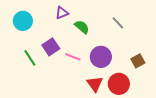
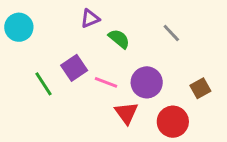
cyan circle: (23, 21) -> (19, 27), moved
red triangle: (95, 84) -> (126, 113), moved

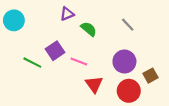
purple circle: (147, 82) -> (124, 62), moved
green line: (44, 84) -> (32, 63), turned -30
brown square: (200, 88) -> (150, 76), moved

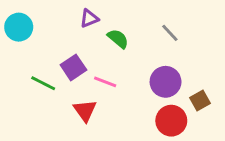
red triangle: (94, 84) -> (85, 111), moved

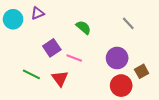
purple triangle: (89, 18) -> (38, 13), moved
gray line: (170, 33) -> (128, 23), moved
green line: (43, 83) -> (31, 74), moved

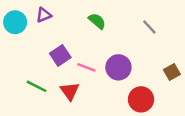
green semicircle: (83, 27) -> (97, 21), moved
purple circle: (117, 58) -> (118, 67), moved
brown square: (142, 71) -> (172, 72), moved

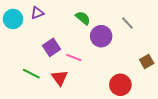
purple circle: (118, 67) -> (101, 36), moved

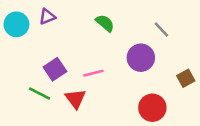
purple circle: (101, 36) -> (141, 58), moved
purple square: (51, 47) -> (55, 69), moved
pink line: (74, 57) -> (93, 73), turned -35

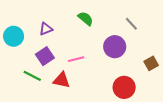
purple triangle: (47, 17) -> (46, 29), moved
cyan circle: (16, 24) -> (14, 36), moved
red triangle: (75, 99) -> (62, 80), turned -42

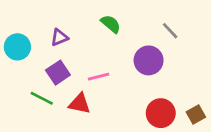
brown square: (151, 63) -> (196, 114), moved

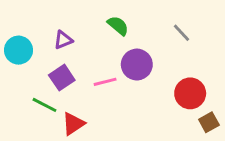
purple circle: (149, 60) -> (137, 65), moved
red triangle: (80, 104) -> (73, 124), moved, turned -45
red circle: (161, 113) -> (190, 93), moved

